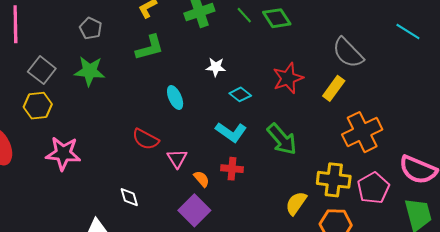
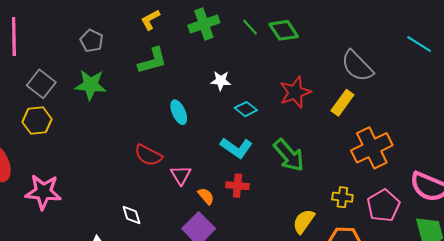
pink star: (63, 153) -> (43, 192), moved
yellow cross: (334, 180) -> (342, 197), size x0.6

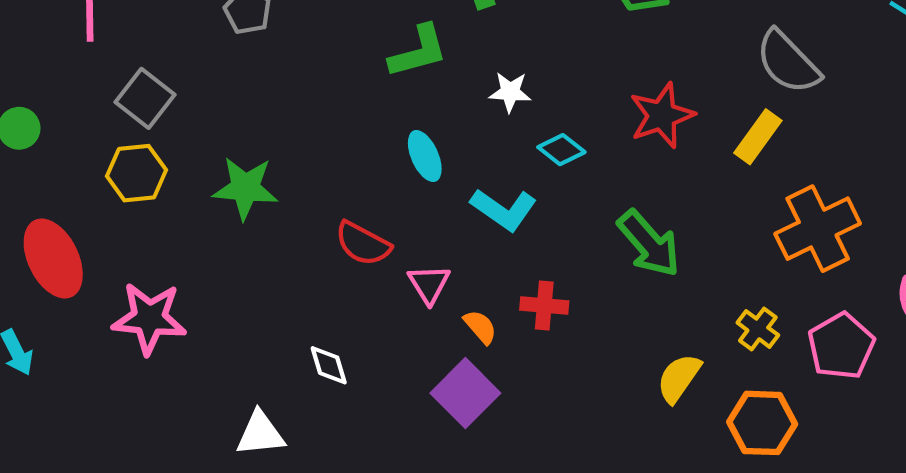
green L-shape: (152, 61) -> (418, 51), moved
green star: (91, 85) -> (245, 188), moved
cyan L-shape: (236, 148) -> (504, 209), moved
yellow cross: (342, 197) -> (758, 329), turned 30

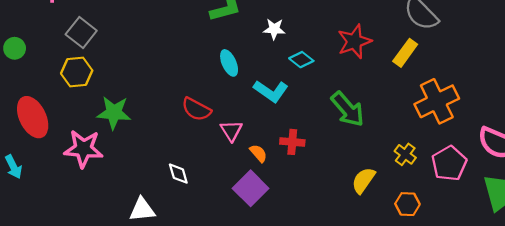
green star: (245, 188) -> (114, 113), moved
orange hexagon: (762, 423) -> (407, 204), size x0.7

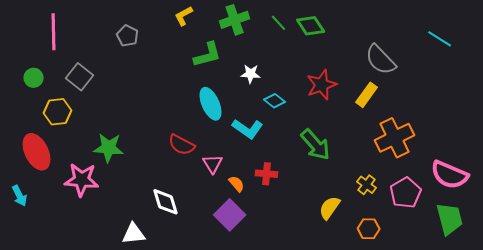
green circle: (15, 48) -> (34, 78), moved
cyan ellipse: (229, 63) -> (211, 104), size x1.4
yellow hexagon: (77, 72) -> (58, 112), moved
white diamond: (178, 174) -> (166, 202), size x1.4

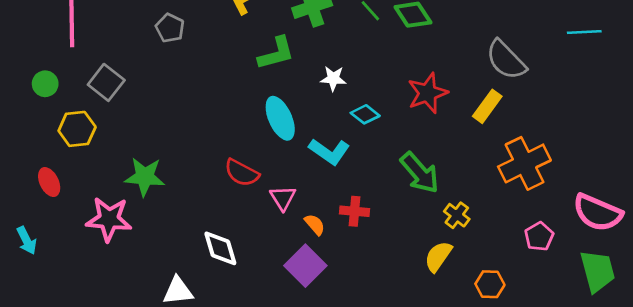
cyan line: (440, 39) -> (584, 32), turned -35
red ellipse: (37, 152) -> (49, 182), size x0.6
yellow cross: (367, 185) -> (457, 215), moved
pink pentagon: (406, 193) -> (539, 236), size x0.7

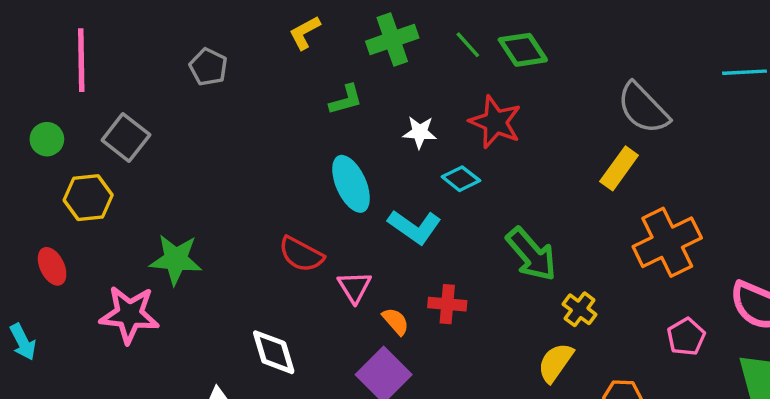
green L-shape: (276, 53) -> (346, 100), size x0.7
red star: (428, 93) -> (495, 122), moved, turned -30

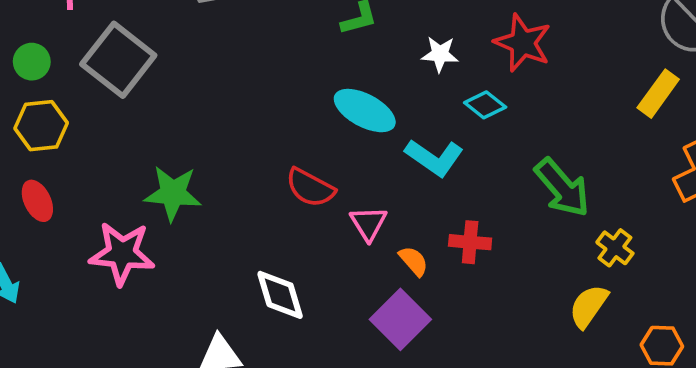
gray square: (126, 137) -> (118, 60), size x1.4
cyan ellipse: (351, 184) -> (365, 111), turned -38
yellow hexagon: (88, 198) -> (41, 126), moved

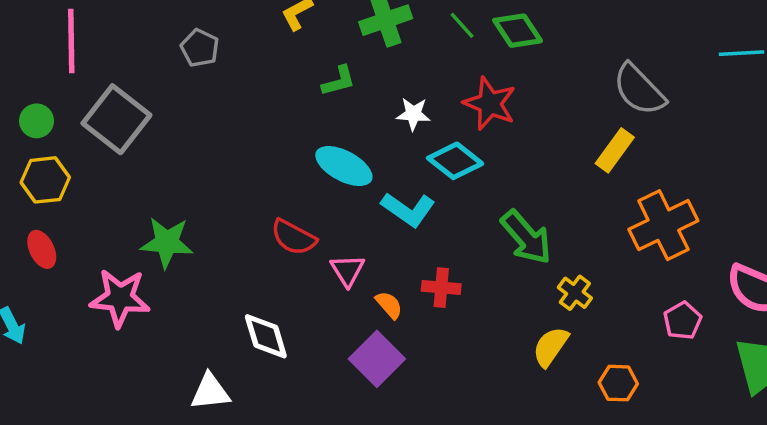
cyan diamond: (485, 105) -> (455, 161), size x1.4

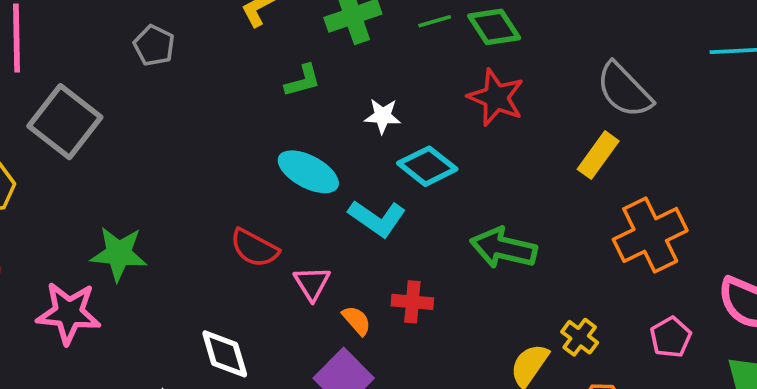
green line: (462, 25) -> (435, 21), turned -64
red star: (490, 104) -> (496, 97), moved
green arrow: (526, 237) -> (503, 248), turned 144
yellow cross: (575, 293) -> (580, 337), moved

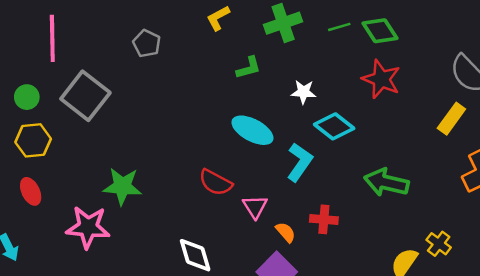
cyan L-shape: (377, 218) -> (300, 162), turned -90

